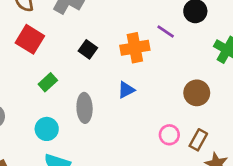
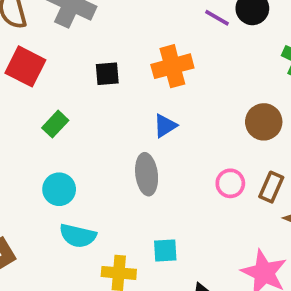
purple line: (166, 31) -> (217, 18), moved
black square: (88, 49) -> (107, 74), turned -36
gray ellipse: (85, 108) -> (147, 174), moved

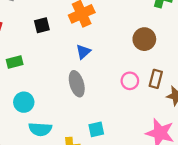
green rectangle: (55, 124) -> (15, 62), turned 42

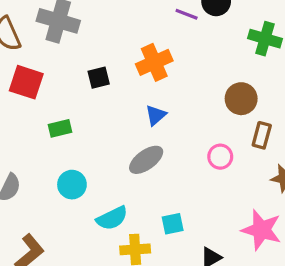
brown rectangle: (156, 79) -> (262, 135), moved
gray ellipse: (77, 84) -> (146, 160), turned 70
cyan semicircle: (40, 129) -> (112, 218), moved, turned -30

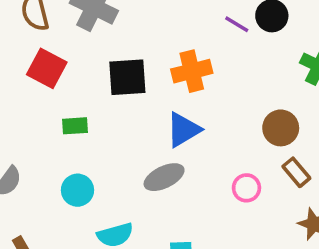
black square: (99, 78) -> (127, 77), size x1.6
blue triangle: (156, 115) -> (183, 130), size x1.5
brown rectangle: (262, 135) -> (296, 172), turned -65

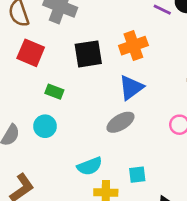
green rectangle: (75, 126) -> (54, 92), turned 30
cyan circle: (77, 190) -> (45, 126), moved

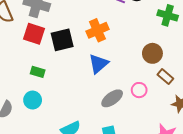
red square: (31, 53) -> (34, 34), moved
gray ellipse: (120, 122) -> (112, 98), moved

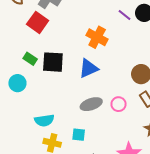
orange cross: (97, 30) -> (97, 37), turned 35
black square: (62, 40) -> (53, 62), moved

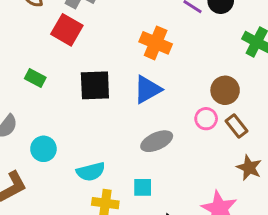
green rectangle: (30, 59) -> (35, 78), moved
cyan circle: (17, 83) -> (43, 149), moved
pink circle: (119, 104) -> (206, 119), moved

